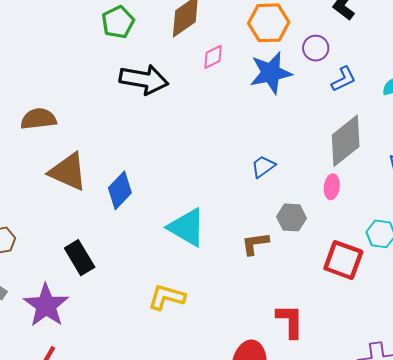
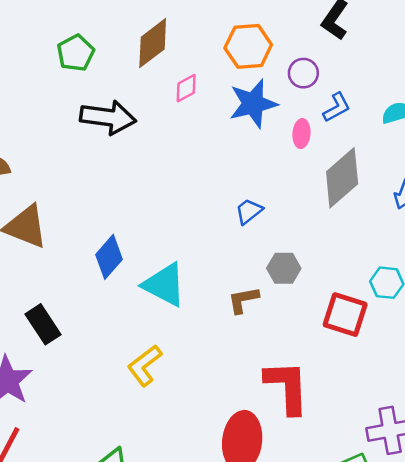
pink ellipse: (332, 187) -> (301, 134), moved
blue diamond: (120, 190) -> (109, 257), moved
yellow L-shape: (167, 297) -> (145, 366), turned -51
red L-shape: (290, 321) -> (287, 387), size x1.4

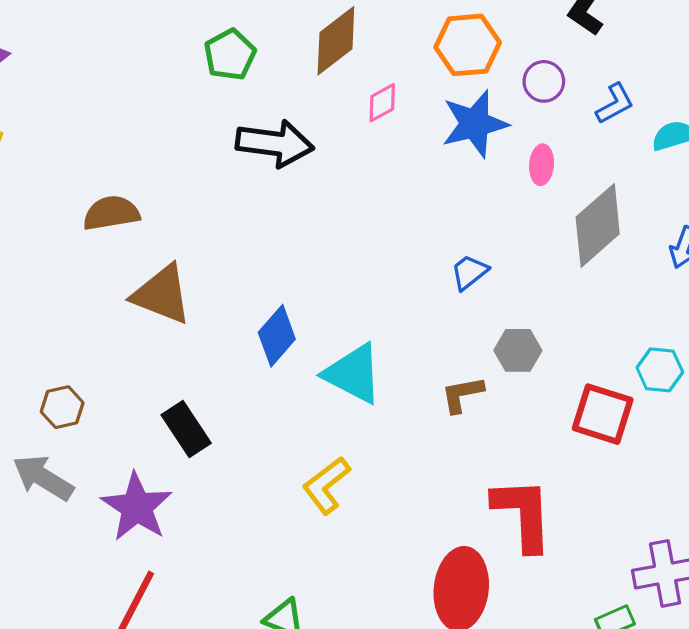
blue L-shape: (337, 107) -> (615, 104), moved

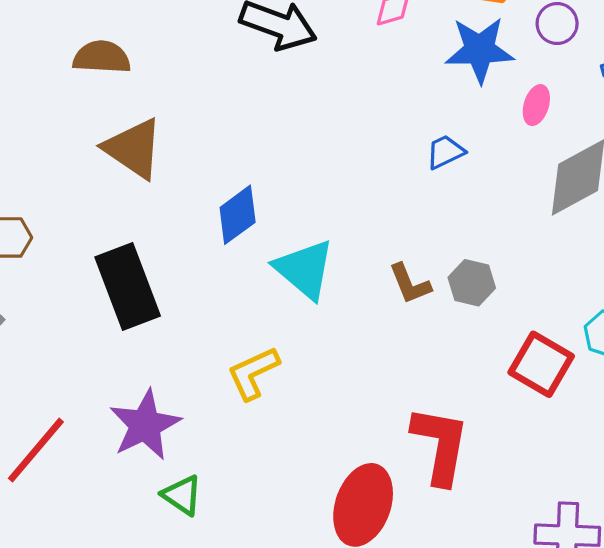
blue trapezoid: (469, 272) -> (445, 152), moved
brown L-shape: (462, 394) -> (410, 284), moved, turned -114
black rectangle: (186, 429) -> (128, 287), size x1.5
purple star: (137, 507) -> (145, 425), moved

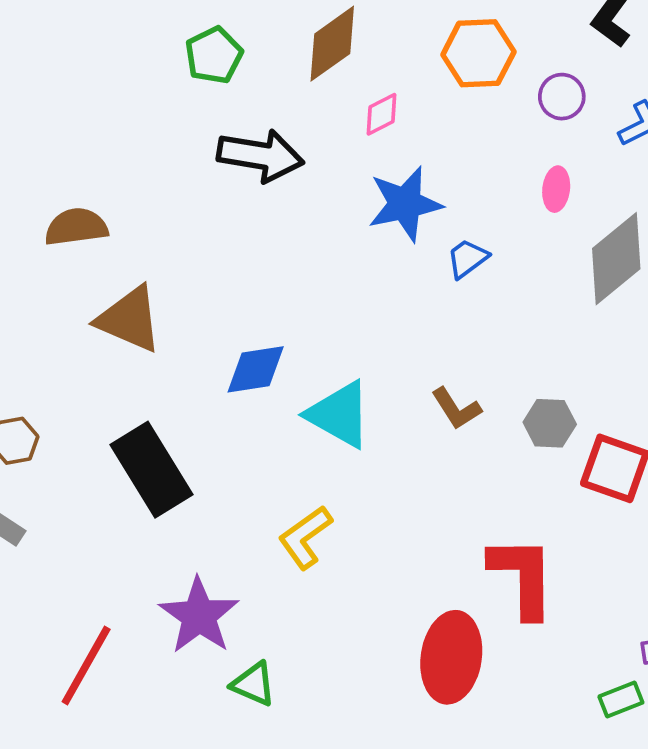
blue star: (480, 50) -> (405, 204), moved
blue diamond: (238, 215) -> (256, 369), turned 38
gray hexagon: (472, 283) -> (550, 423), moved

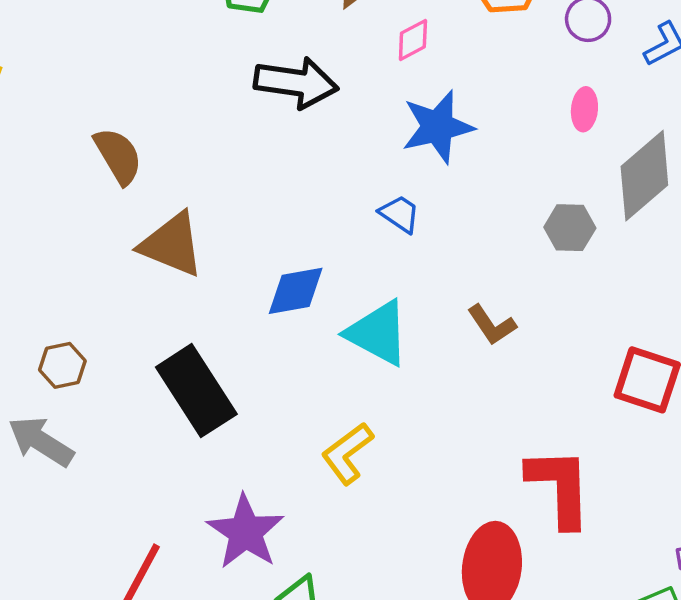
brown semicircle: (76, 227) -> (118, 156), turned 68
blue trapezoid: (467, 258) -> (400, 214), moved, turned 72
gray hexagon: (550, 423) -> (570, 228), moved

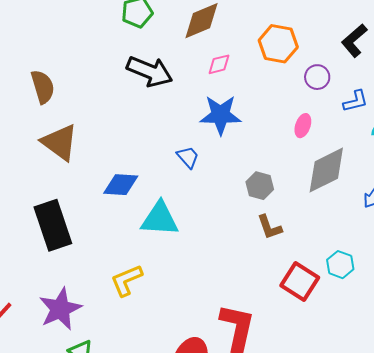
gray hexagon: (570, 228) -> (260, 186), moved
brown L-shape: (492, 325) -> (269, 227), moved
cyan triangle: (378, 333) -> (160, 219), turned -39

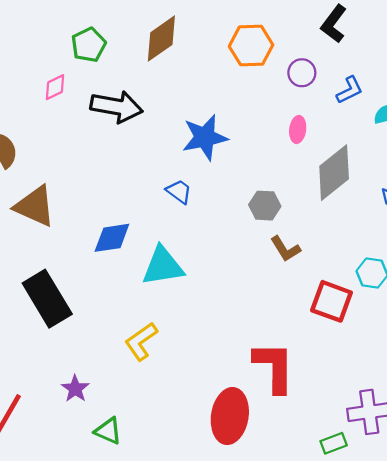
pink diamond: (219, 64) -> (55, 87), moved
purple star: (60, 309) -> (75, 389), size x0.6

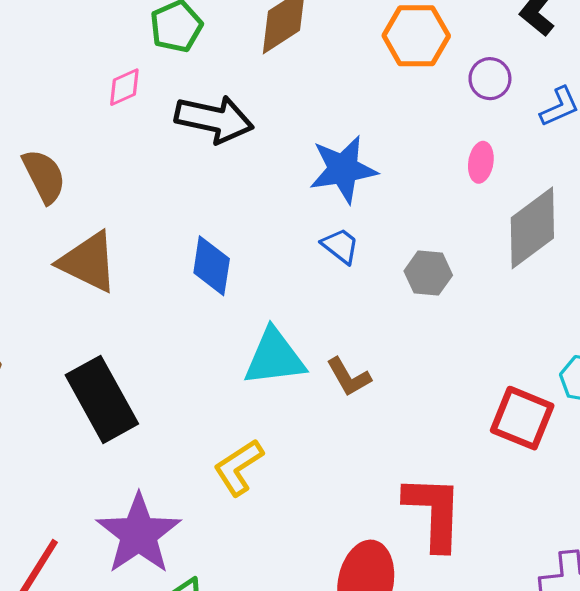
blue trapezoid: (179, 192) -> (340, 246), moved
blue diamond: (112, 238) -> (212, 266), moved, turned -75
brown L-shape: (285, 249) -> (349, 377), moved
purple star: (75, 389) -> (139, 534), size x2.0

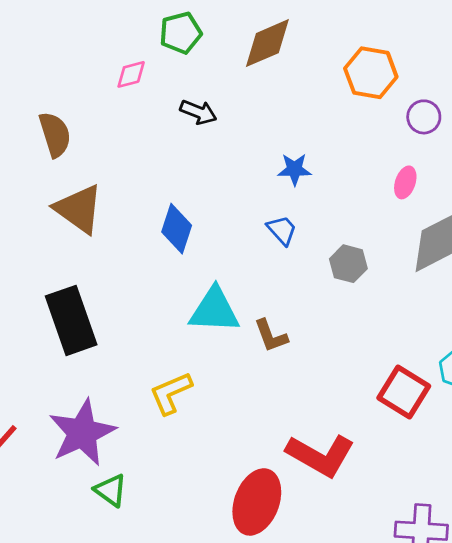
black arrow: (214, 119) -> (198, 112), size x0.6
blue star: (343, 169) -> (295, 169), size x0.6
red L-shape: (434, 512) -> (320, 455), turned 108

